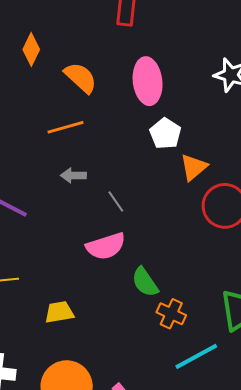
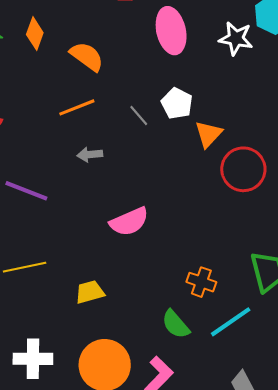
pink ellipse: (148, 81) -> (171, 31), moved
gray line: (116, 201) -> (139, 115), moved
green semicircle: (145, 282) -> (176, 324), moved

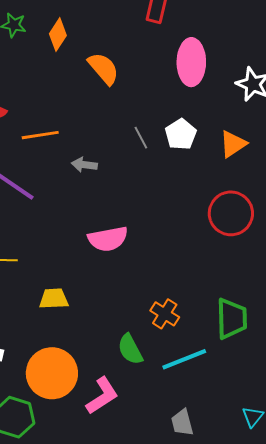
orange line: (77, 107) -> (40, 135), moved
orange triangle: (208, 134) -> (233, 144), moved

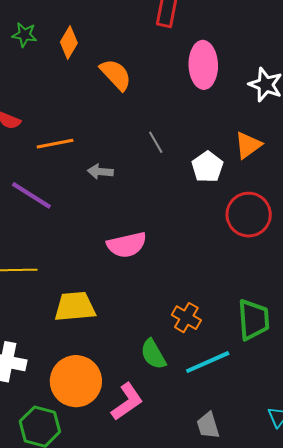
white pentagon: (181, 134) -> (207, 167), moved
yellow trapezoid: (54, 299) -> (75, 307), size x1.4

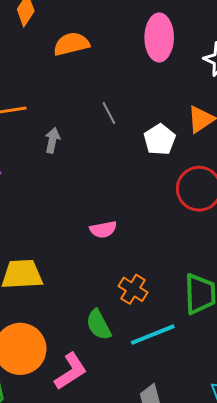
orange semicircle: (116, 75) -> (71, 44), turned -63
gray arrow: (100, 172) -> (52, 140), turned 95
pink semicircle: (127, 245) -> (103, 229), moved, size x0.7

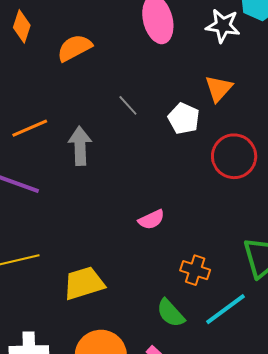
gray arrow: (52, 140) -> (80, 146), size x1.5

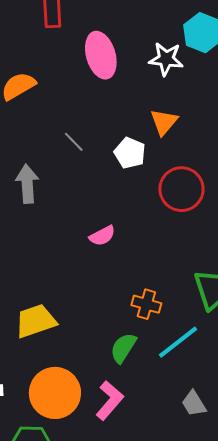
pink semicircle: (151, 220) -> (102, 236), moved
green semicircle: (171, 313) -> (123, 348), turned 76

